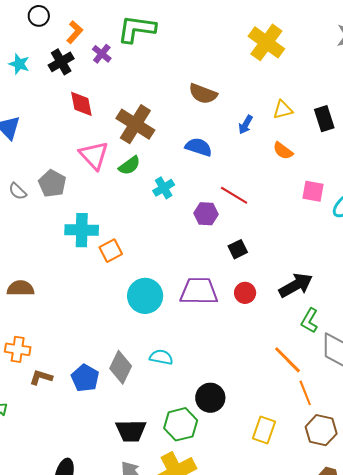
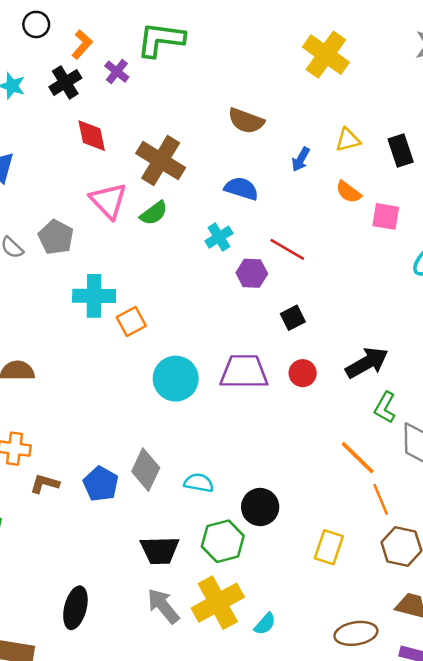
cyan cross: (164, 188) -> (219, 237), moved
pink square: (313, 191) -> (386, 216), moved
cyan semicircle: (161, 357) -> (199, 483), moved

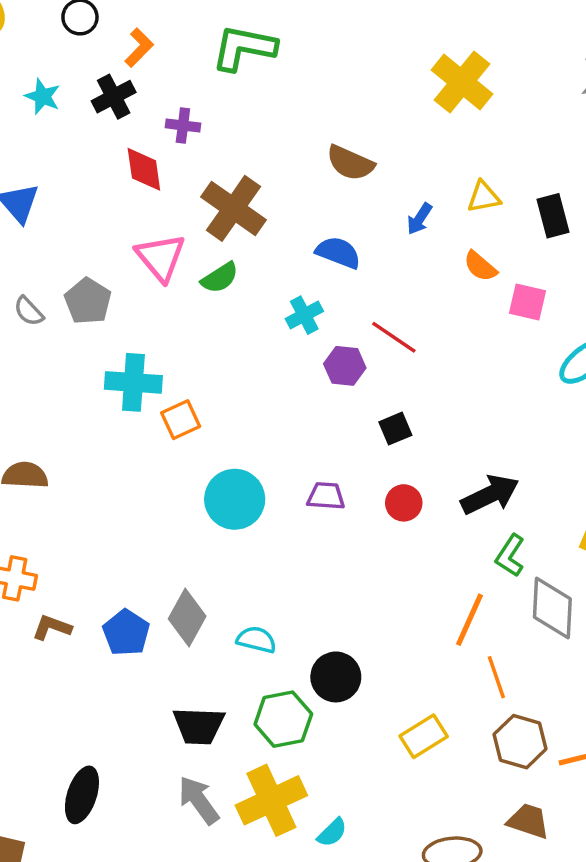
purple cross: (117, 72) -> (183, 125), moved, turned -35
purple trapezoid: (244, 372) -> (326, 496), size x0.6
orange line: (358, 458) -> (469, 620), turned 66
yellow rectangle: (329, 547) -> (424, 736), turned 36

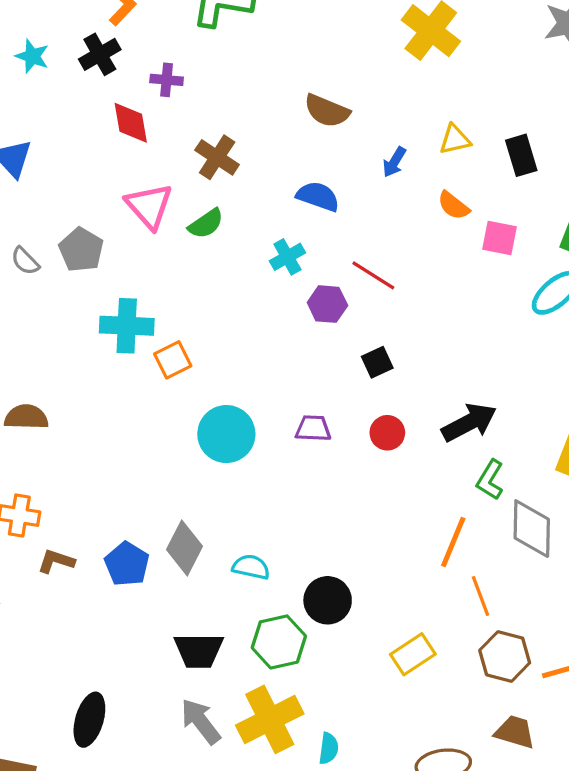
brown cross: (233, 208) -> (217, 157), size x0.7
cyan semicircle: (332, 833) -> (329, 748), turned -36

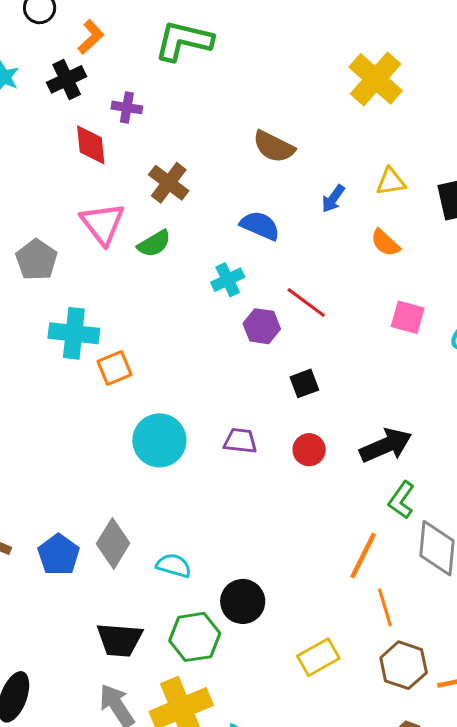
pink square: (499, 238) -> (408, 317), moved

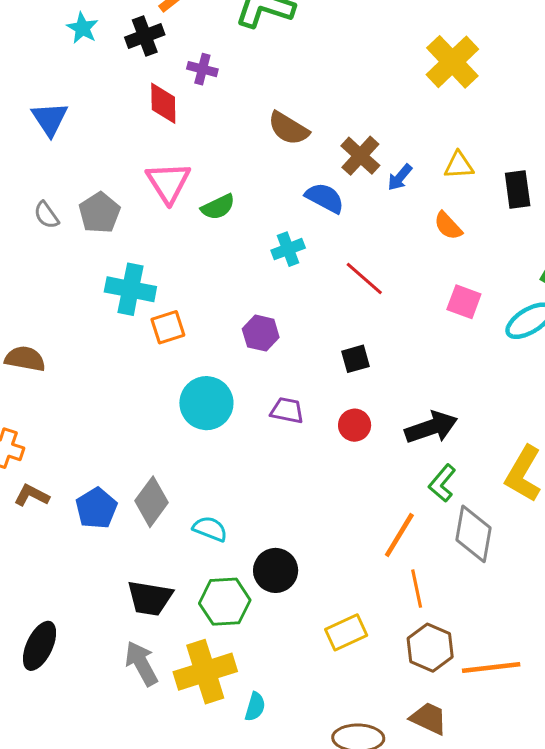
brown semicircle: (274, 147) -> (288, 128), moved
brown cross: (169, 183) -> (360, 156), moved
purple hexagon: (262, 326) -> (261, 333), moved

